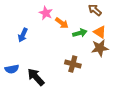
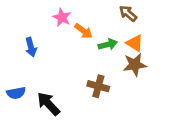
blue arrow: (23, 35) -> (31, 47), turned -40

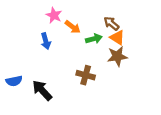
brown arrow: (128, 13) -> (111, 23), moved
blue arrow: (31, 47) -> (46, 41), moved

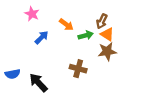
pink star: (54, 15) -> (32, 14), moved
brown arrow: (111, 23) -> (102, 21), turned -104
blue arrow: (46, 41) -> (42, 37), turned -120

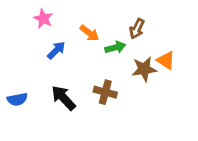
orange triangle: (107, 34) -> (166, 60), moved
black arrow: (38, 83) -> (63, 98), moved

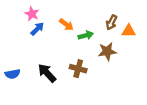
brown arrow: (137, 29) -> (112, 22), moved
blue arrow: (56, 50) -> (37, 29), moved
orange triangle: (166, 60) -> (129, 31), moved, turned -32

